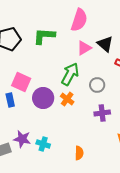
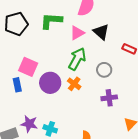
black triangle: (105, 44) -> (101, 32), moved
pink triangle: (84, 48) -> (77, 33), moved

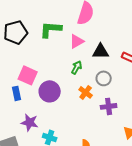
black triangle: (101, 32) -> (101, 51), moved, turned -42
green arrow: (77, 59) -> (77, 67), size x0.6
orange cross: (74, 84) -> (86, 92), moved
purple star: (29, 124) -> (30, 122), moved

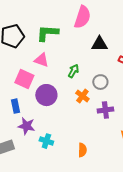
pink triangle: (77, 41) -> (41, 60), moved, turned 49
black triangle: (101, 51) -> (99, 44), moved
blue rectangle: (17, 93) -> (15, 106), moved

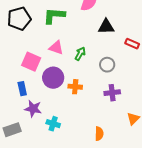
pink triangle: (41, 60) -> (56, 48), moved
orange cross: (82, 96) -> (75, 87), moved, turned -32
orange semicircle: (82, 150) -> (99, 134), moved

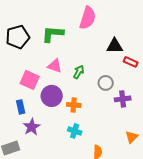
black triangle: (106, 27) -> (115, 46), moved
purple cross: (112, 93) -> (123, 99), moved
purple star: (33, 109) -> (32, 127), turned 30
cyan cross: (53, 124) -> (75, 131), moved

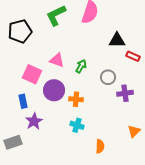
green L-shape: (53, 34) -> (56, 15), moved, turned -30

